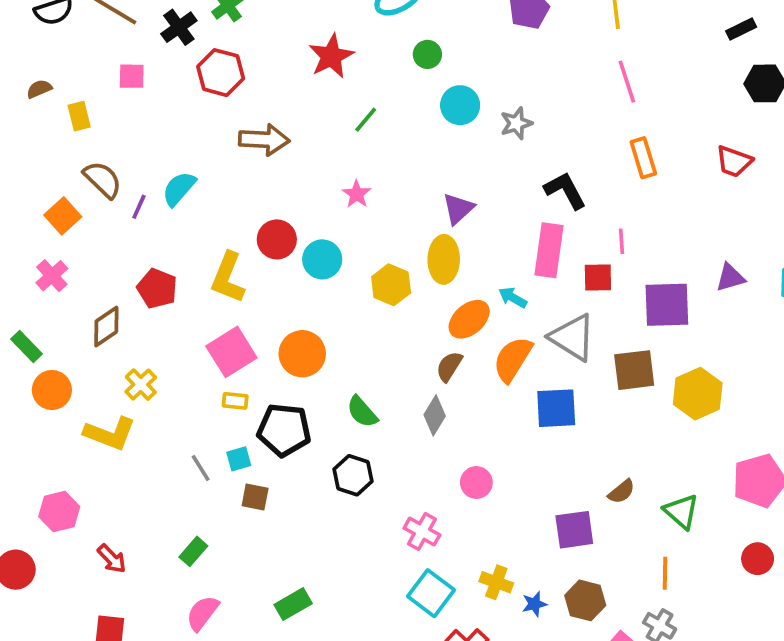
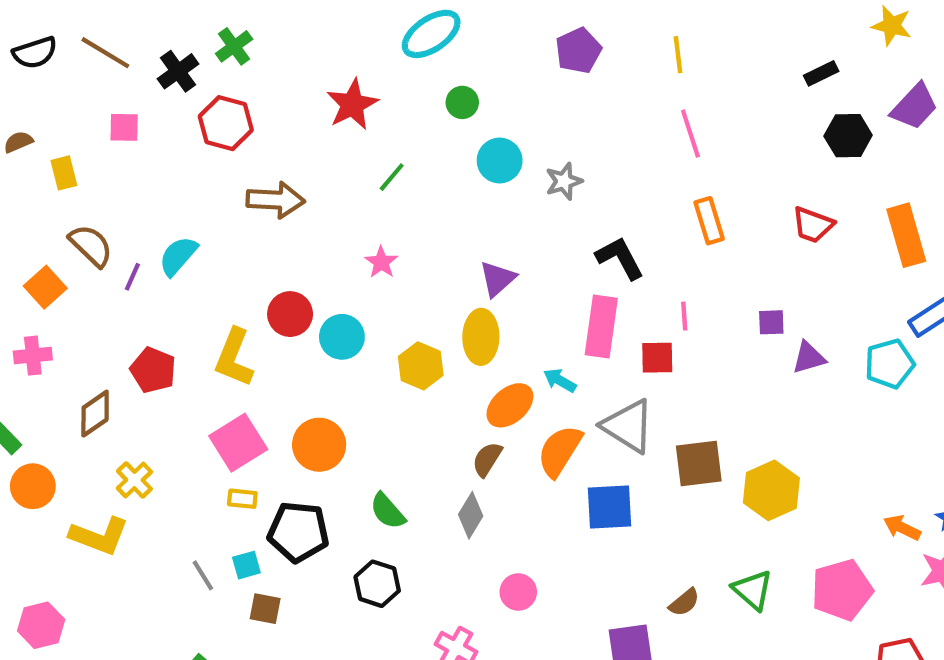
pink cross: (52, 276) -> (33, 356), turned 36
purple square: (667, 305) -> (771, 322), moved, size x0.5
green triangle: (681, 512) -> (753, 590), moved

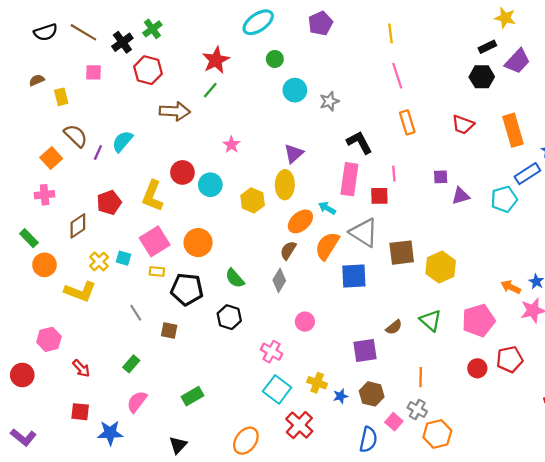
purple pentagon: (578, 51) -> (320, 23), moved
black rectangle: (821, 73) -> (487, 47), moved
green line: (392, 177) -> (210, 90), moved
red pentagon: (153, 370) -> (109, 203), turned 30
cyan square: (246, 565) -> (124, 258), moved, turned 32

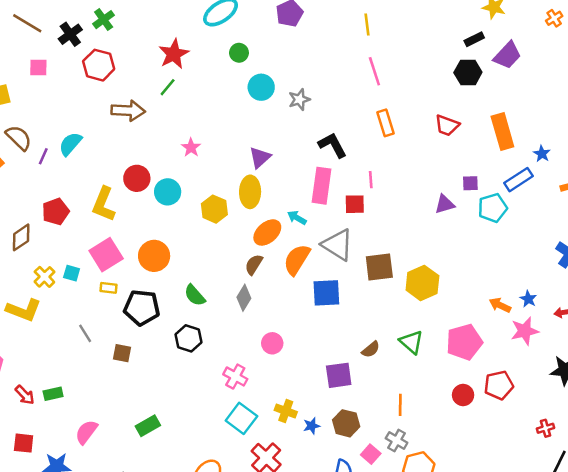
purple square: (441, 177) -> (470, 183), moved
green rectangle: (131, 364) -> (53, 394), moved, turned 36

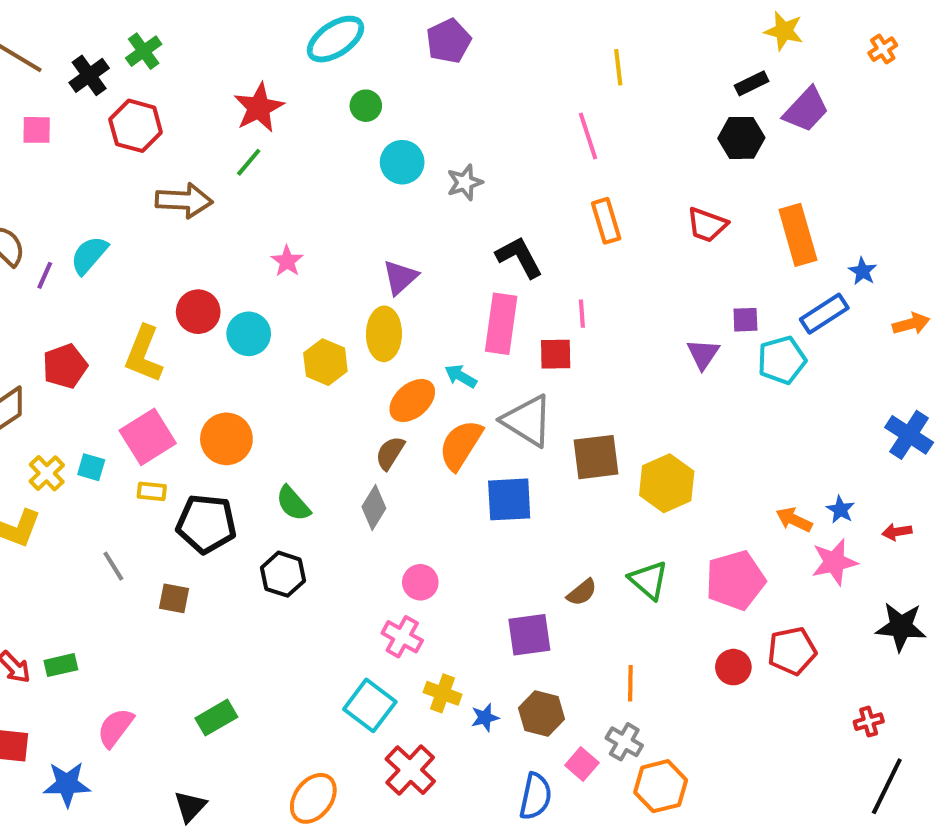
yellow line: (367, 24) -> (618, 67), moved
purple triangle: (445, 204) -> (703, 354), turned -40
pink cross: (235, 377) -> (402, 637), moved

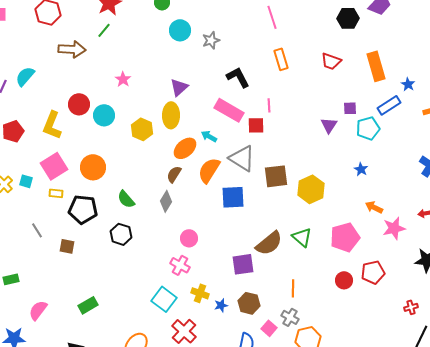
pink rectangle: (501, 324) -> (229, 110), turned -68
blue star: (840, 510) -> (361, 169), moved
brown semicircle: (582, 592) -> (269, 243), size x1.8

